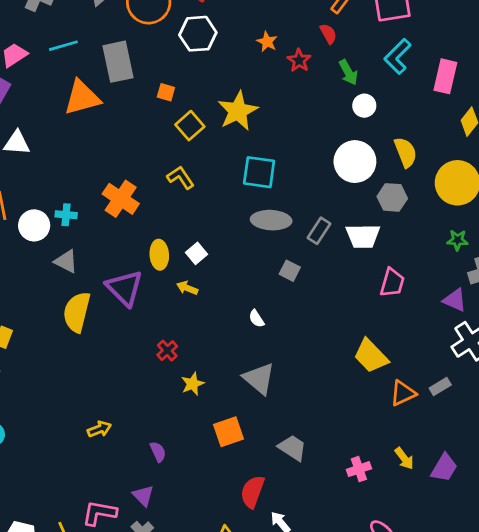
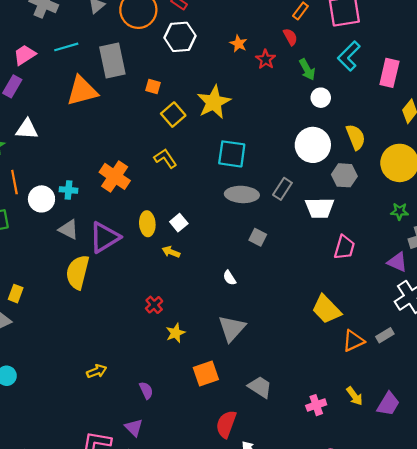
gray rectangle: (319, 231) -> (282, 189), moved
purple triangle: (125, 288) -> (105, 237), moved, turned 44
gray triangle: (259, 379) -> (232, 328), turned 32

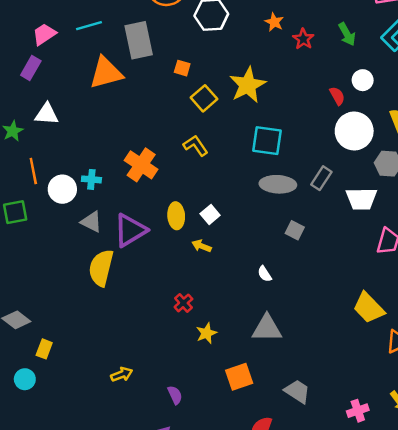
red semicircle: (290, 37) -> (337, 96), moved
green arrow: (307, 69) -> (347, 34), moved
yellow rectangle: (16, 294) -> (44, 349), moved
gray triangle: (232, 328) -> (267, 328), turned 48

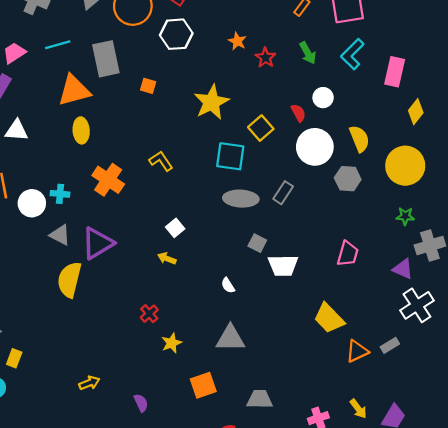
yellow square: (204, 98) -> (261, 128), moved
white trapezoid: (361, 199) -> (283, 265), moved
yellow ellipse: (176, 216) -> (81, 130), moved
gray trapezoid: (297, 391) -> (260, 399), turned -32

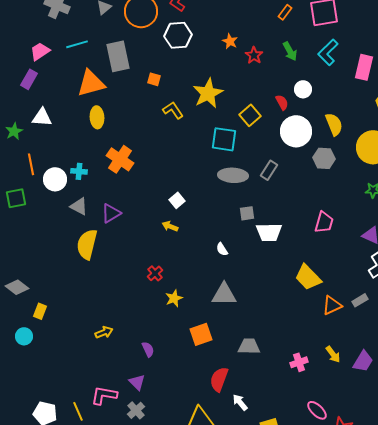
yellow L-shape: (161, 161) -> (173, 110), moved
purple triangle: (98, 243) -> (111, 213), size x0.7
gray square: (257, 243) -> (247, 213), turned -35

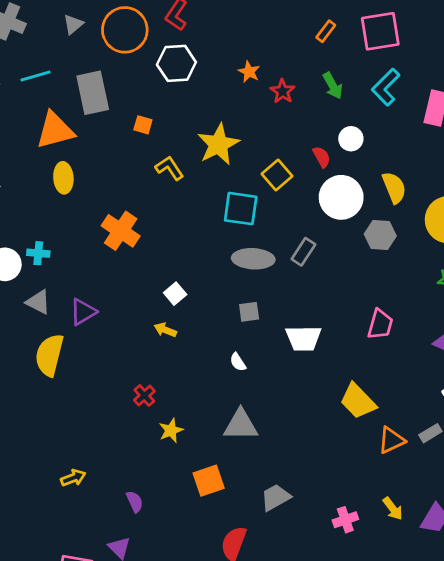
orange cross: (120, 159) -> (121, 231), moved
gray square: (247, 213) -> (249, 312), moved
gray trapezoid: (249, 346) -> (276, 497), turned -30

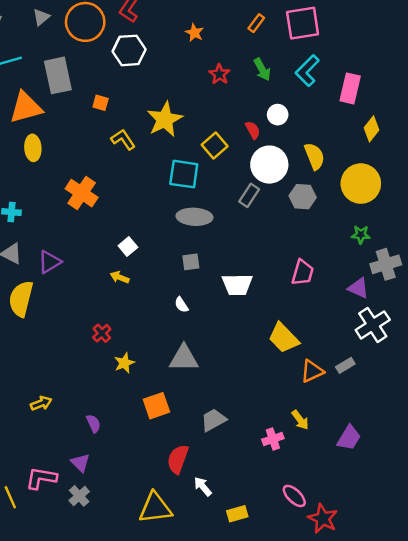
orange star: (249, 72) -> (194, 33), moved
gray rectangle: (303, 252) -> (249, 195), moved
yellow arrow: (393, 509) -> (300, 420), moved

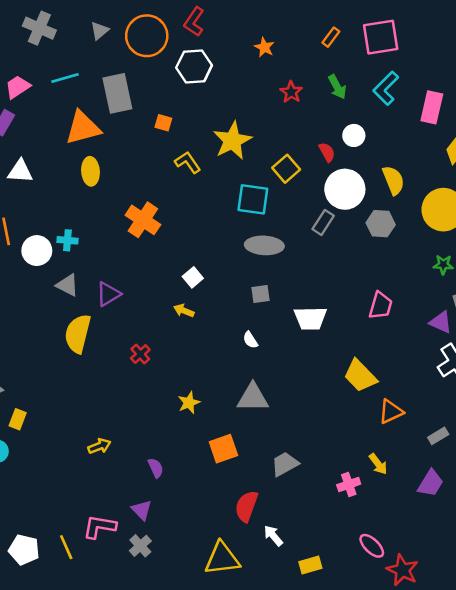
red cross: (102, 333) -> (140, 354), moved
gray rectangle: (345, 365) -> (438, 436), moved

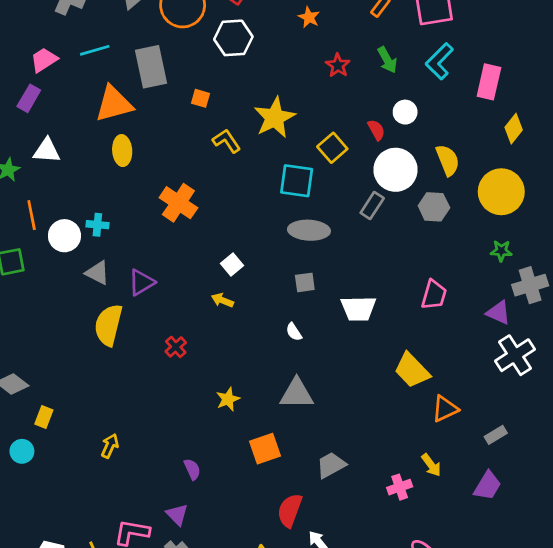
yellow arrow: (99, 446) -> (110, 446), moved, turned -45

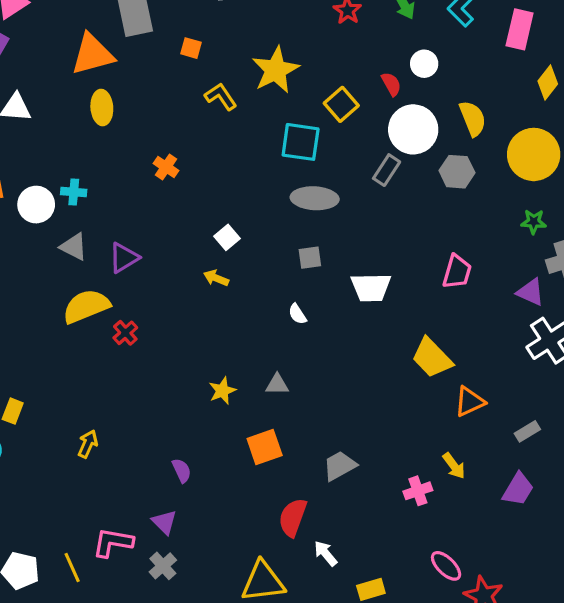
orange cross: (178, 203) -> (166, 167), size x0.6
yellow semicircle: (108, 325) -> (86, 306), turned 54
red cross: (176, 347) -> (125, 333), moved
gray triangle: (297, 394) -> (277, 384), moved, size x0.6

